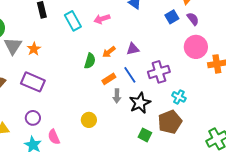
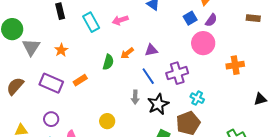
purple semicircle: (193, 19) -> (211, 20), turned 72
pink circle: (196, 47) -> (203, 43), moved
orange star: (34, 49) -> (61, 50), moved
orange rectangle: (109, 79) -> (80, 80), moved

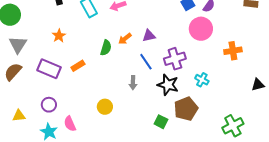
gray triangle: (31, 47) -> (18, 45), moved
cyan cross: (197, 98) -> (202, 80), moved
black star: (158, 104) -> (168, 85), moved, turned -30

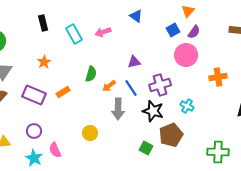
orange arrow: (125, 39) -> (109, 86), moved
gray arrow: (133, 83) -> (118, 109), size x1.5
green cross: (233, 126) -> (218, 152), turned 30

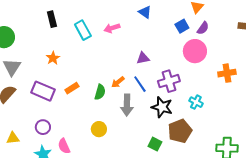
green semicircle: (91, 74) -> (100, 92), moved

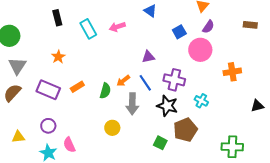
blue square: (182, 26) -> (179, 32), moved
purple cross: (169, 81) -> (174, 80), turned 30
yellow circle: (99, 129) -> (112, 128), moved

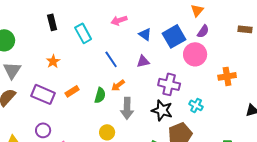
blue triangle: (150, 11) -> (145, 34), moved
pink arrow: (117, 27) -> (119, 20), moved
blue square: (179, 32) -> (174, 36), size x1.6
blue line: (145, 83) -> (111, 59), moved

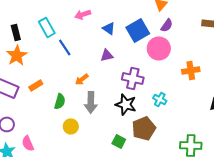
black rectangle: (52, 22) -> (16, 32), moved
blue line: (111, 59) -> (65, 47), moved
orange star: (53, 61) -> (17, 55), size x1.5
green semicircle: (100, 95) -> (60, 101), moved

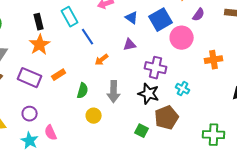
purple semicircle: (167, 25) -> (199, 15), moved
orange arrow: (82, 79) -> (102, 60), moved

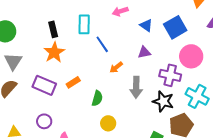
cyan rectangle: (70, 17) -> (84, 24), turned 30
pink circle: (182, 38) -> (191, 56), moved
cyan cross: (183, 89) -> (197, 96), size x1.6
gray arrow: (114, 92) -> (136, 87), moved

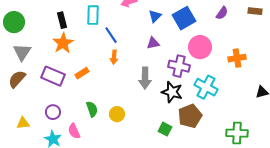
blue triangle: (146, 25) -> (155, 16), turned 40
orange arrow: (116, 67) -> (114, 57), moved, turned -48
green semicircle: (97, 98) -> (92, 109), moved, turned -35

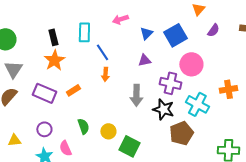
orange cross: (237, 58) -> (228, 89), moved
green square: (165, 129) -> (129, 146), moved, size x1.5

